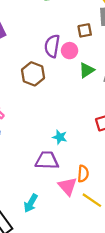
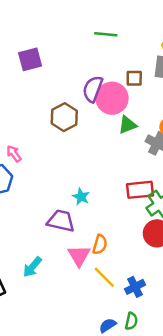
pink circle: (70, 51) -> (112, 98), size x1.6

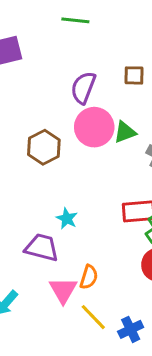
green line: (106, 34) -> (75, 20), moved
pink circle: (112, 98) -> (94, 127), moved
brown hexagon: (64, 117) -> (44, 147), moved

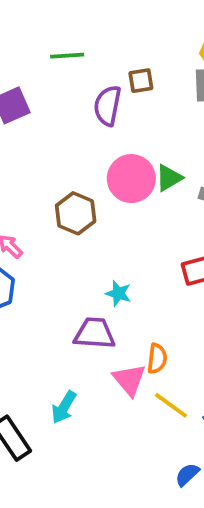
green line: (75, 20) -> (67, 56), moved
brown square: (134, 75) -> (141, 81), moved
purple semicircle: (83, 88) -> (107, 106), moved

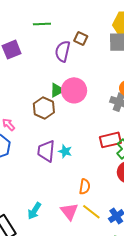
brown square: (141, 81) -> (81, 39), turned 32
green triangle: (169, 178) -> (57, 90), moved
purple trapezoid: (95, 333) -> (46, 151), moved, turned -90
pink triangle: (129, 380) -> (69, 211), moved

